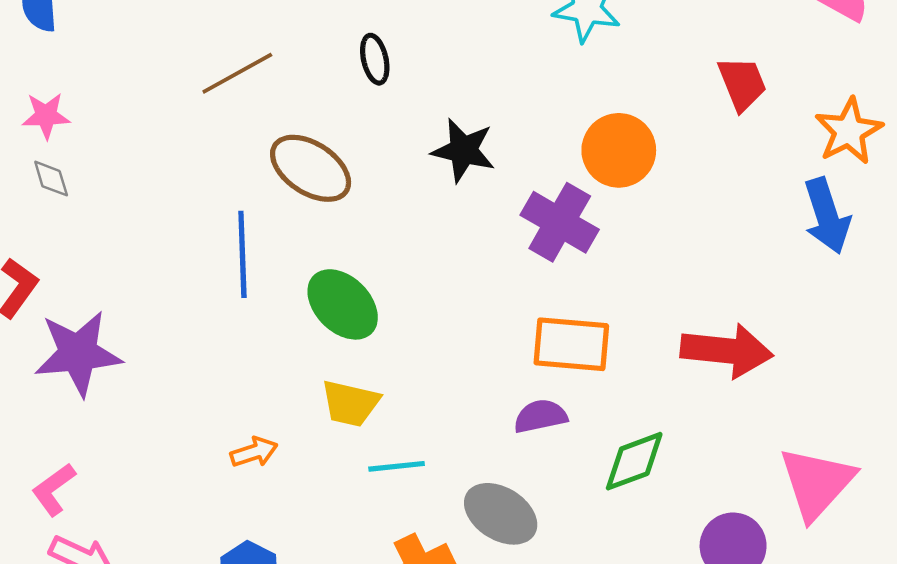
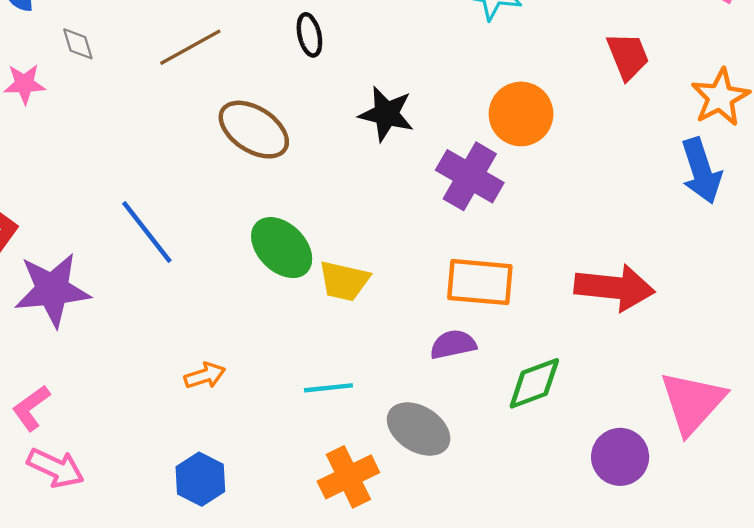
gray diamond: (51, 179) -> (78, 44), moved
blue line: (242, 254) -> (147, 232), moved, turned -36
yellow trapezoid: (350, 403) -> (344, 281), moved

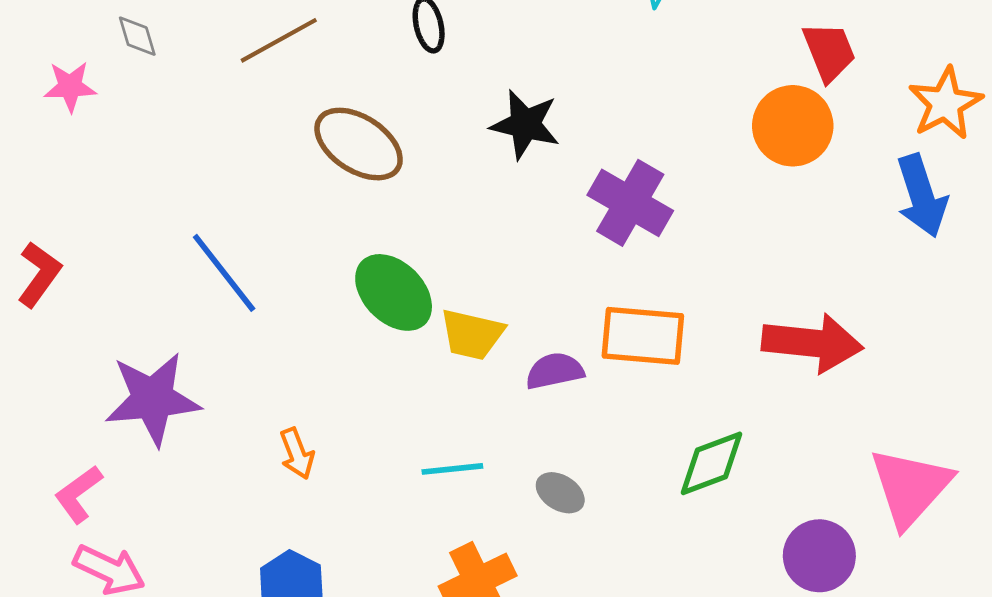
orange circle: (521, 114) -> (793, 126), moved
purple star: (52, 290) -> (153, 399), moved
purple semicircle: (453, 344) -> (555, 371), moved
orange arrow: (205, 376) -> (297, 454), turned 87
gray ellipse: (419, 429) -> (560, 493), moved, size x0.6

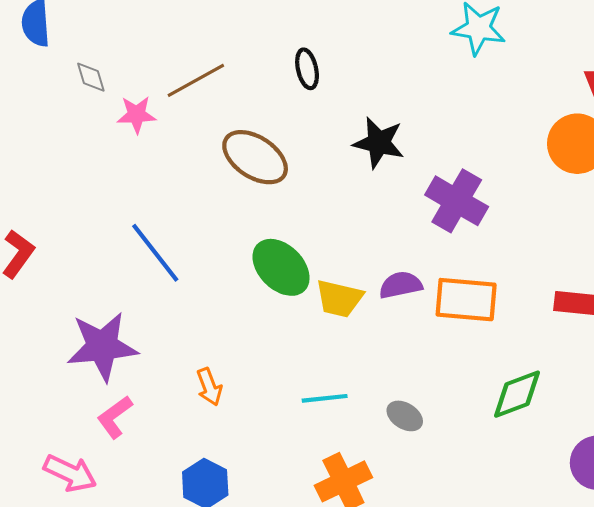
pink star: (70, 87) -> (137, 115), moved
purple semicircle: (555, 371) -> (401, 285), moved
pink L-shape: (78, 494) -> (115, 417), moved

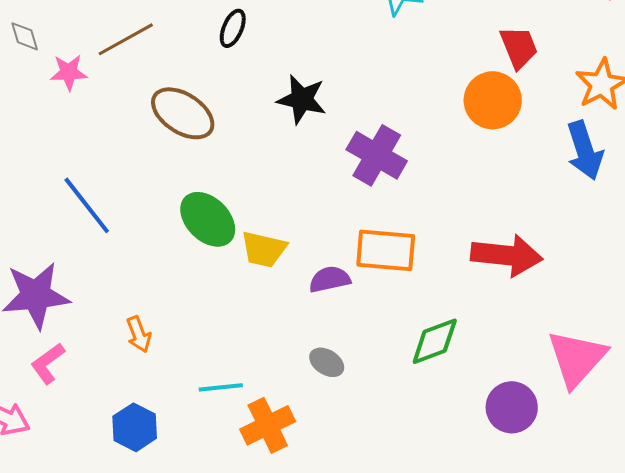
black ellipse: (307, 69) -> (233, 28), turned 36
purple semicircle: (401, 285) -> (330, 279), moved
cyan line: (325, 398) -> (221, 387), moved

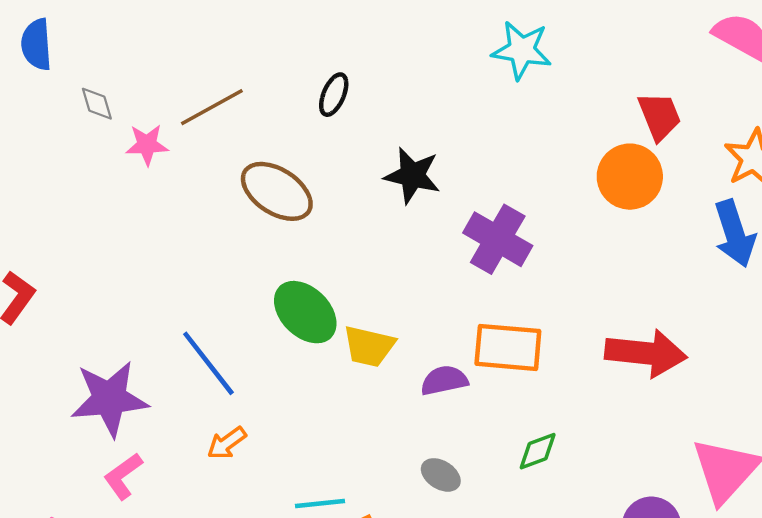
blue line: (87, 205) -> (208, 363), moved
orange arrow: (139, 334) -> (227, 443), turned 75
green diamond: (435, 341) -> (538, 451), moved, size x0.7

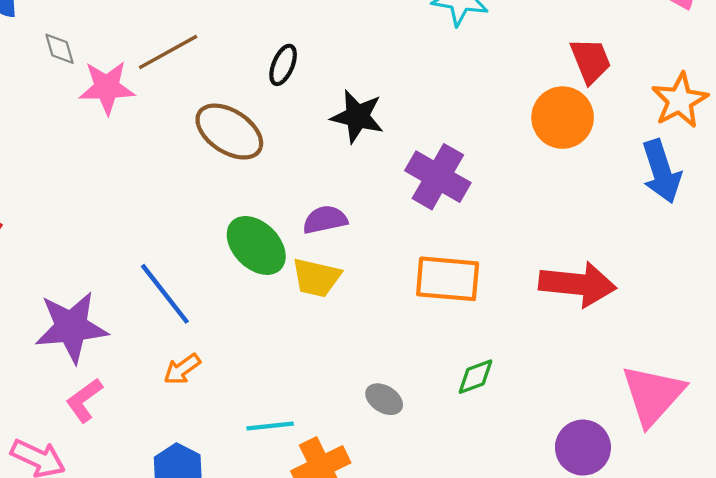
black ellipse: (334, 95) -> (283, 65), moved
pink star: (147, 145) -> (107, 87), size x1.4
purple semicircle: (444, 380) -> (325, 220), moved

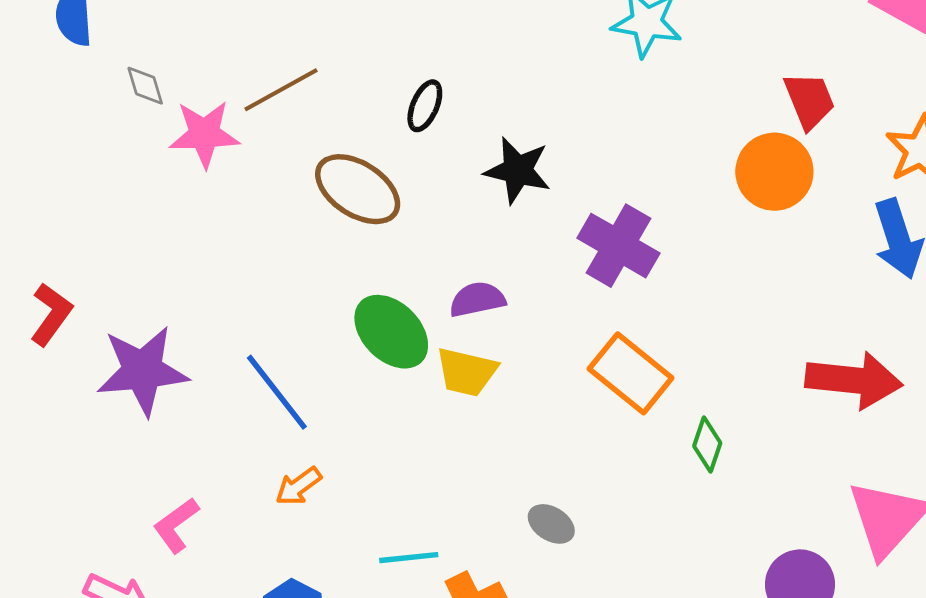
orange rectangle: (448, 279) -> (631, 373), turned 34
red arrow: (578, 284) -> (854, 380), moved
purple star: (71, 327) -> (143, 371), moved
green diamond: (475, 377) -> (707, 445), moved, turned -51

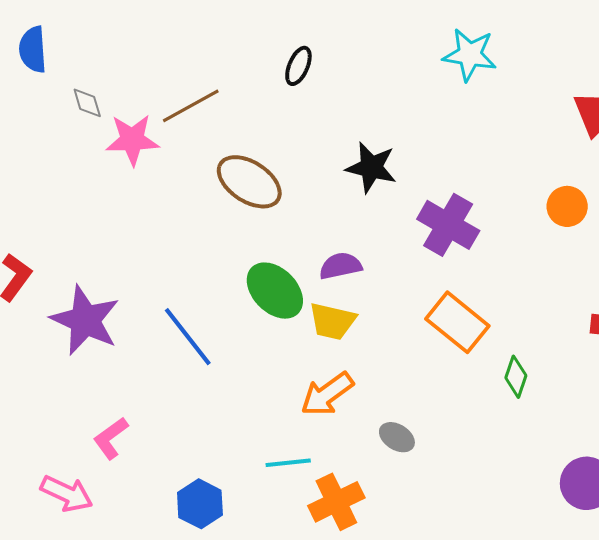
black ellipse: (425, 106) -> (298, 66), moved
orange circle: (774, 172) -> (567, 206), moved, size x0.7
purple star: (143, 371) -> (85, 320), turned 30
orange arrow: (298, 486) -> (327, 394), moved, size x1.5

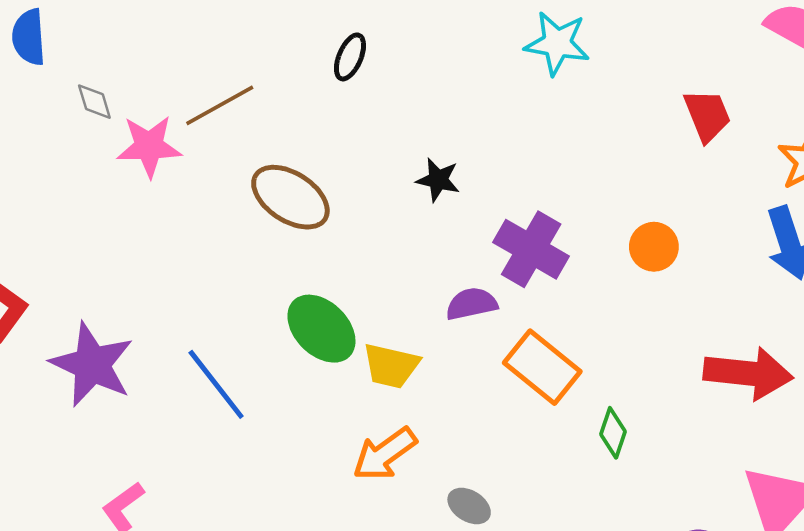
black star: (371, 167) -> (438, 180), size x0.7
orange circle: (567, 206) -> (654, 247), moved
purple semicircle: (340, 266) -> (472, 304), moved

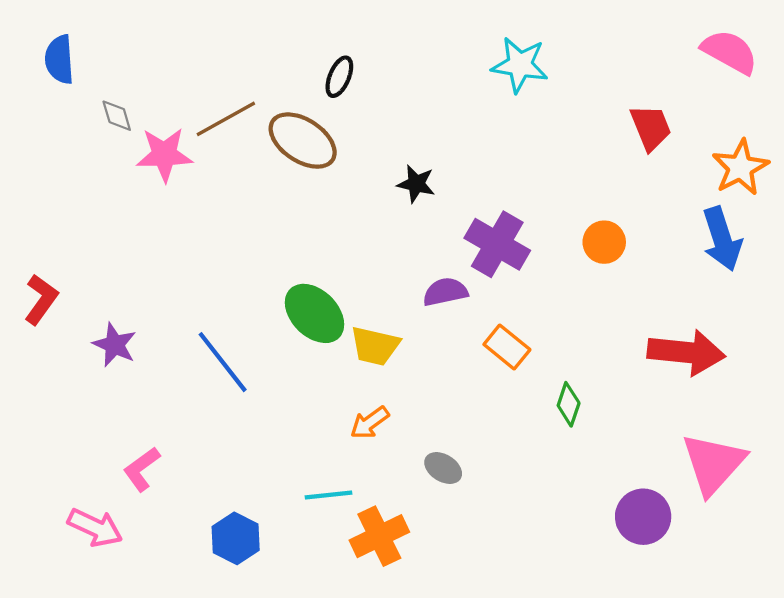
brown ellipse: (290, 197) -> (303, 141), moved
purple star: (92, 365) -> (115, 345), size x0.6
orange rectangle: (542, 367) -> (507, 347), size x0.7
orange arrow: (385, 454) -> (370, 423), size x0.7

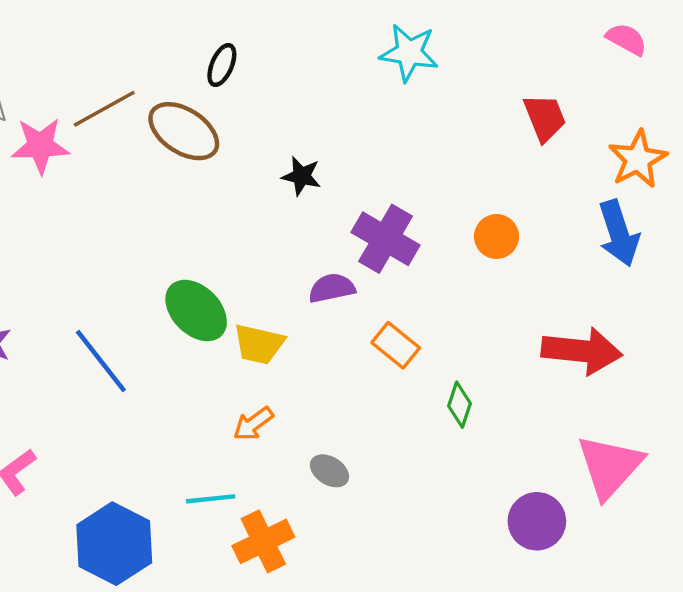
pink semicircle: (730, 52) -> (627, 39), size x0.7
blue hexagon: (236, 538) -> (114, 544), size x1.5

